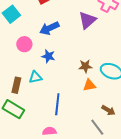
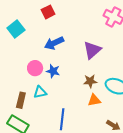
purple triangle: (87, 20) -> (92, 50), moved
pink circle: (24, 44) -> (35, 68), moved

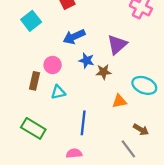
blue star: (53, 71) -> (87, 60), moved
brown star: (90, 81) -> (104, 72), moved
brown rectangle: (21, 100) -> (34, 81), moved

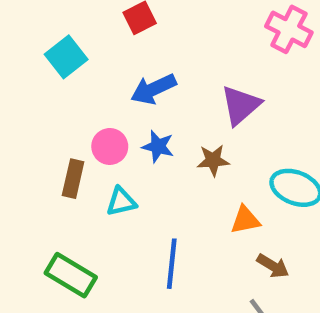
blue star: (87, 60) -> (158, 146), moved
brown arrow: (141, 130) -> (273, 266), moved

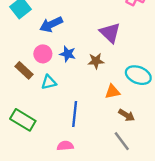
blue arrow: (153, 89) -> (51, 24), moved
purple triangle: (241, 105) -> (110, 33), turned -35
brown rectangle: (73, 179) -> (24, 70), turned -60

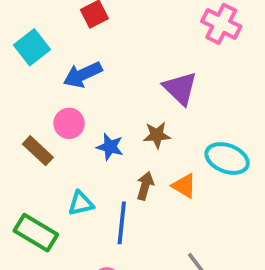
blue star: (68, 54) -> (110, 147), moved
cyan triangle: (49, 82) -> (81, 203), moved
orange triangle: (112, 92) -> (184, 186), turned 42
brown arrow: (127, 115) -> (145, 186), moved, turned -105

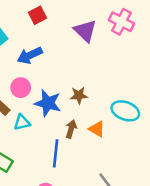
purple triangle: (180, 88) -> (85, 31), moved
blue star: (110, 147) -> (48, 103), size x1.5
cyan triangle: (81, 203) -> (22, 122), moved

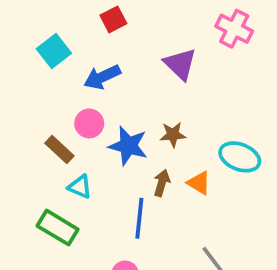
purple triangle: (85, 31) -> (180, 64), moved
cyan triangle: (22, 122) -> (80, 187), moved, turned 36

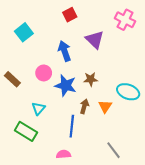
red square: (113, 19) -> (70, 15), moved
blue arrow: (102, 77) -> (65, 51), moved, turned 96
brown rectangle: (59, 149) -> (12, 79), moved
orange triangle: (199, 183) -> (105, 106), turned 32
cyan triangle: (80, 187) -> (38, 108), turned 48

